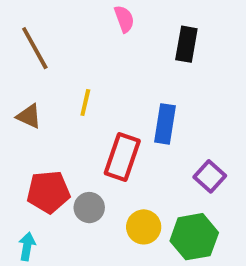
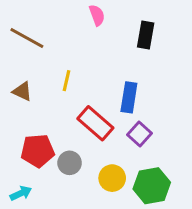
brown line: (35, 48) -> (27, 38), turned -32
red rectangle: (122, 157) -> (95, 123), turned -68
purple square: (210, 176) -> (140, 134), moved
cyan arrow: (27, 246) -> (21, 193), turned 55

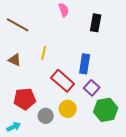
gray circle: (70, 163) -> (46, 116), moved
yellow circle: (112, 178) -> (68, 109), moved
green hexagon: (152, 186) -> (106, 110), moved

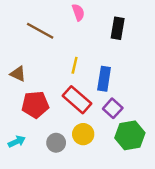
brown line: (18, 25) -> (40, 31), moved
yellow line: (44, 53) -> (75, 65), moved
red pentagon: (25, 99) -> (35, 105), moved
cyan arrow: (14, 127) -> (17, 142), moved

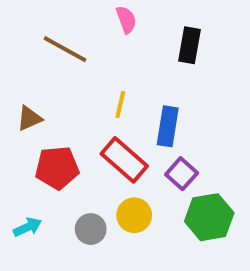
brown triangle: (18, 74) -> (29, 118), turned -49

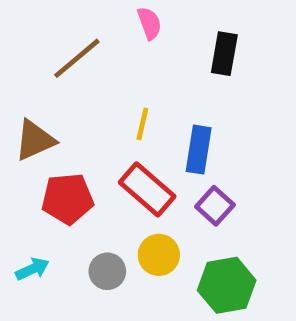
brown line: (65, 49) -> (77, 58), turned -69
brown triangle: (29, 118) -> (35, 140), size x1.4
green hexagon: (209, 217) -> (227, 285), moved

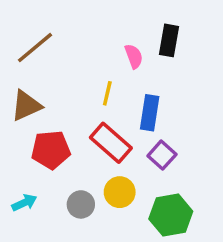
pink semicircle: (149, 23) -> (134, 56), moved
brown line: (77, 58) -> (35, 48), moved

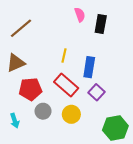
pink semicircle: (134, 56) -> (80, 15), moved
cyan arrow: (24, 203) -> (15, 121), turned 96
gray circle: (81, 204) -> (43, 111), moved
green hexagon: (171, 215) -> (115, 128), moved

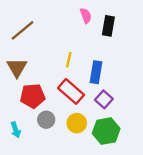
brown triangle: (16, 63) -> (17, 68), turned -36
green hexagon: (115, 128) -> (106, 131), moved

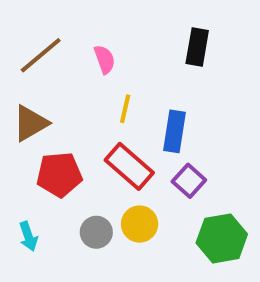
pink semicircle: (86, 16) -> (105, 59), moved
brown triangle: (17, 68) -> (30, 123), turned 30
gray circle: (46, 120) -> (96, 232), moved
green hexagon: (106, 131) -> (222, 238), moved

